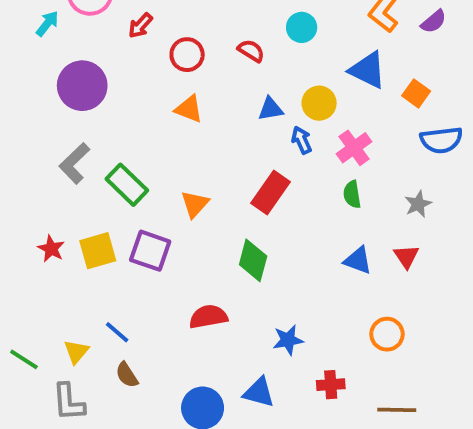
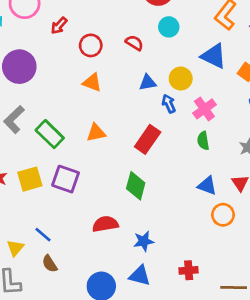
orange triangle: (195, 204) -> (96, 133), moved, turned 36
orange circle: (387, 334) -> (223, 215), moved
blue star: (288, 340) -> (144, 241), moved

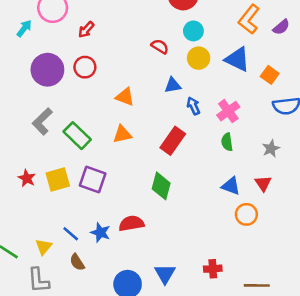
red circle: (91, 45) -> (85, 67), moved
yellow circle: (181, 79) -> (199, 58), moved
orange triangle: (92, 82) -> (125, 97), moved
blue star: (144, 241) -> (100, 232), moved, turned 30
blue triangle: (140, 276) -> (165, 274), turned 45

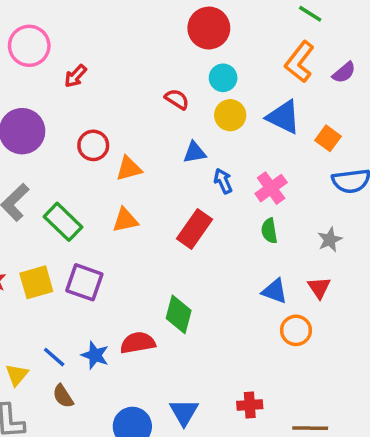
red circle: (85, 67) -> (93, 145), moved
orange triangle: (125, 97) -> (129, 169), turned -36
green diamond: (161, 186) -> (179, 314), moved

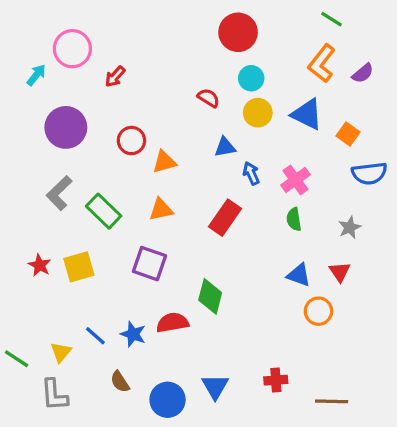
purple square: (84, 282) -> (149, 264), moved
brown semicircle: (63, 396) -> (120, 382), moved

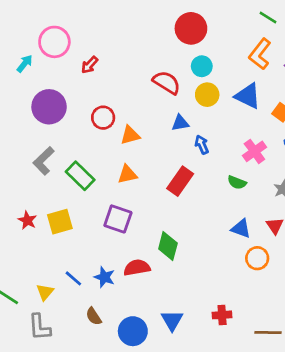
red semicircle: (209, 98) -> (167, 82), size x1.5
pink cross: (295, 180) -> (254, 151), moved
green semicircle: (294, 219) -> (237, 182), turned -60

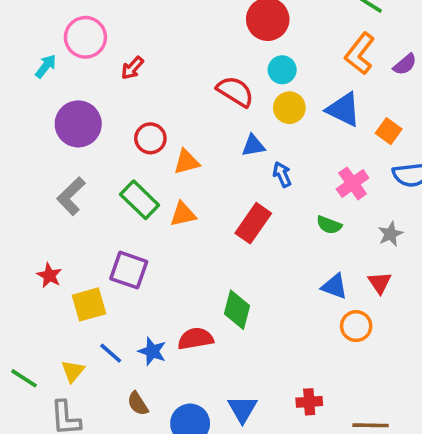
green rectangle: (80, 176) -> (140, 200), moved
purple square: (118, 219) -> (129, 270), moved
yellow square: (60, 222) -> (89, 304), moved

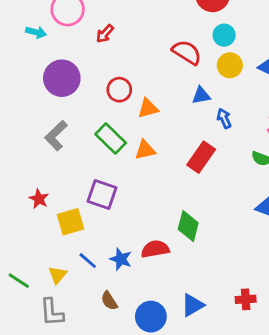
cyan arrow: (46, 66) -> (36, 32), turned 66
blue triangle: (242, 409) -> (193, 305), turned 30

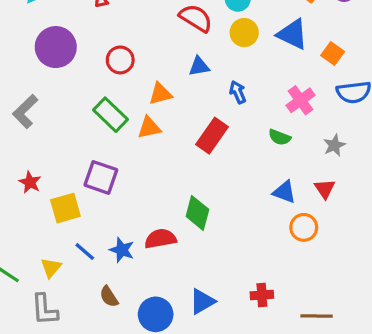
blue triangle: (201, 95) -> (199, 66), moved
orange triangle: (148, 108) -> (160, 94), moved
gray L-shape: (56, 136) -> (25, 111), moved

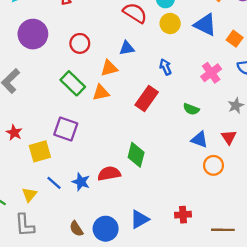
blue triangle: (199, 66) -> (127, 48), moved
green semicircle: (280, 137) -> (191, 109), moved
brown semicircle: (109, 297) -> (76, 229), moved

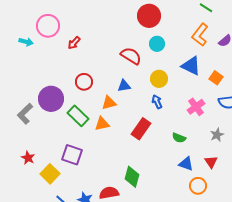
yellow circle: (170, 23) -> (159, 79), moved
purple circle: (33, 34) -> (51, 99), moved
yellow square: (40, 151) -> (50, 174), turned -30

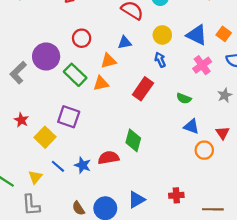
blue triangle: (191, 66) -> (197, 35), moved
red triangle: (211, 162) -> (223, 133), moved

